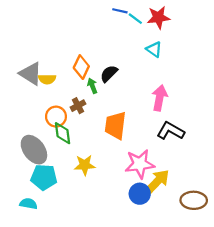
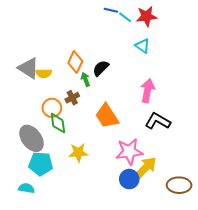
orange trapezoid: (115, 125) -> (107, 116), turned -40

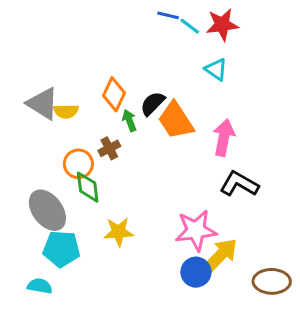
orange trapezoid: (107, 116) -> (176, 121), moved

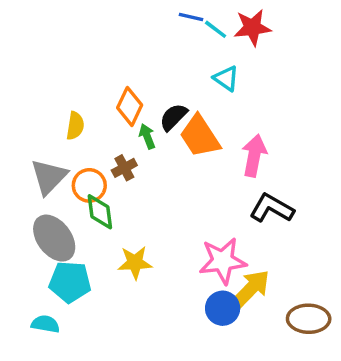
cyan triangle: (216, 69) -> (226, 78), moved
gray triangle: (43, 104) -> (49, 177), moved, turned 42
yellow semicircle: (66, 111) -> (75, 126), turned -80

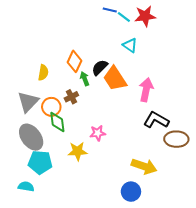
pink star: (223, 261) -> (98, 133), moved, size x0.6
yellow arrow: (251, 289) -> (144, 166), turned 65
blue circle: (223, 308) -> (131, 192), moved
brown ellipse: (309, 319) -> (176, 139), moved

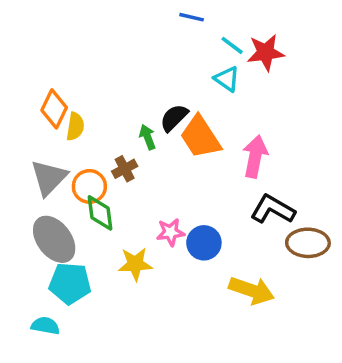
red star: (145, 16) -> (266, 52), moved
cyan line: (124, 17) -> (232, 45), moved
orange diamond: (74, 61) -> (54, 109), moved
blue circle: (131, 192) -> (204, 243), moved

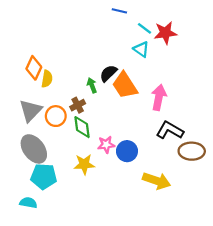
green diamond: (100, 213) -> (82, 127), moved

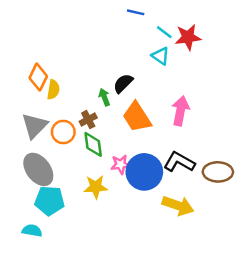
orange trapezoid: (125, 85) -> (137, 117), moved
black L-shape: (170, 130) -> (179, 162), moved
blue circle: (127, 151) -> (144, 172), size x1.5

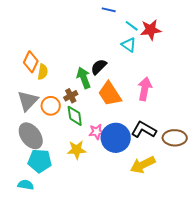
green arrow: (104, 97) -> (84, 78), size x1.5
yellow arrow: (178, 206) -> (143, 165), turned 135

